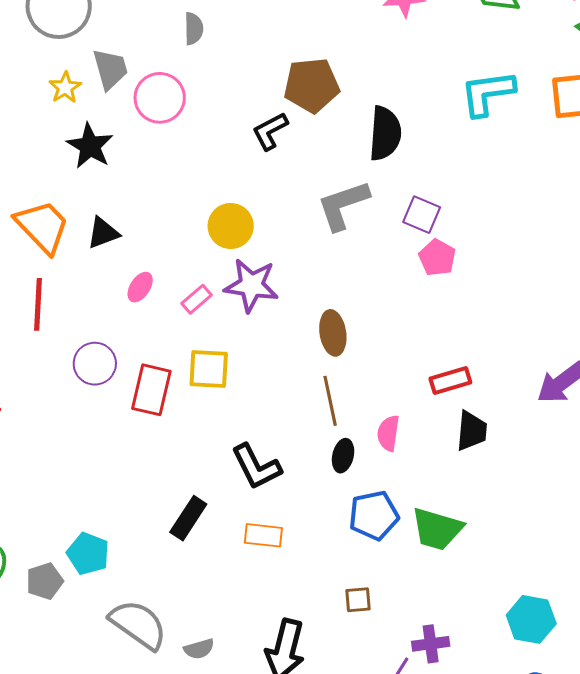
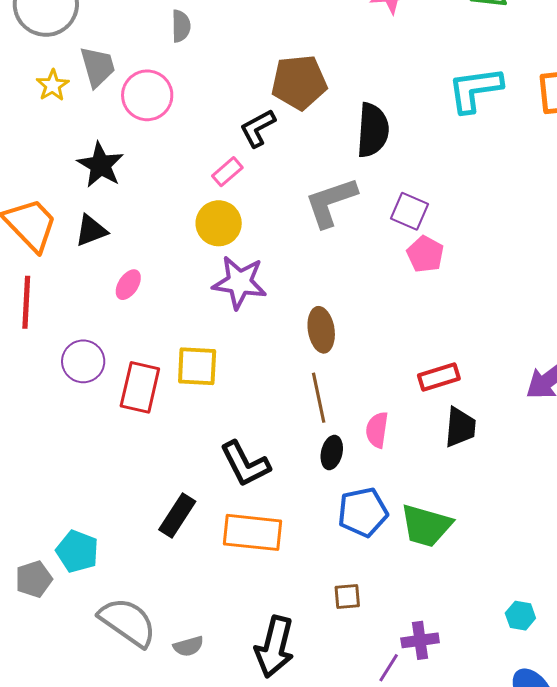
black star: (90, 146) -> (100, 165), moved
pink rectangle: (197, 299) -> (227, 172), moved
orange rectangle: (263, 535) -> (252, 532), size x1.5
cyan hexagon: (531, 619) -> (520, 616), size x0.6

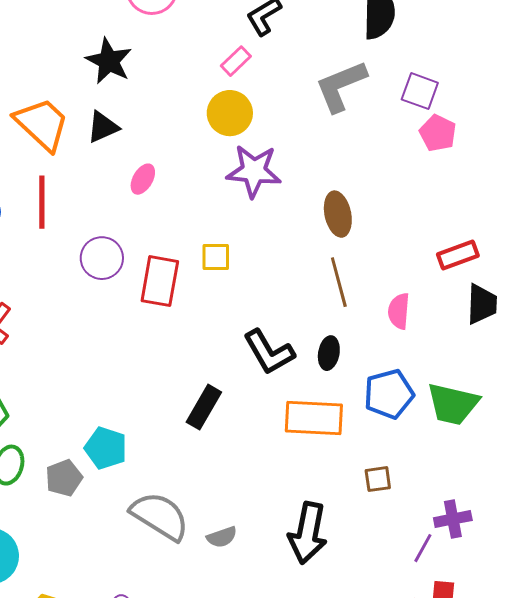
yellow square: (197, 366) -> (216, 257), size x0.7
black ellipse: (332, 453) -> (329, 353), moved
orange rectangle: (252, 532) -> (314, 418), moved

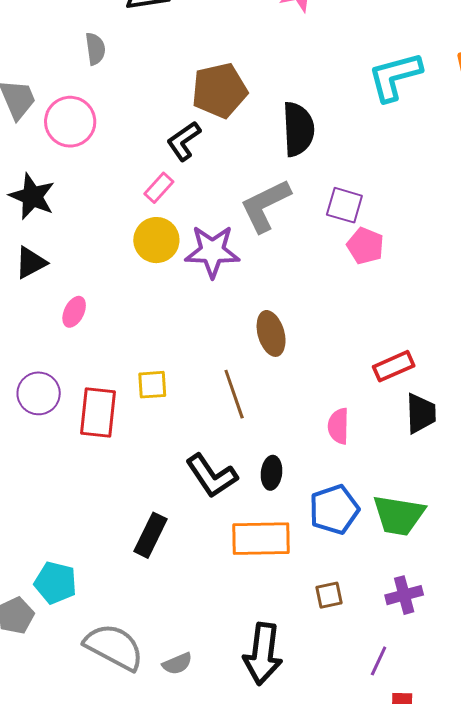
purple star: (254, 171) -> (212, 251), moved
brown line: (339, 282) -> (234, 394), moved
purple cross: (453, 519) -> (404, 595), moved

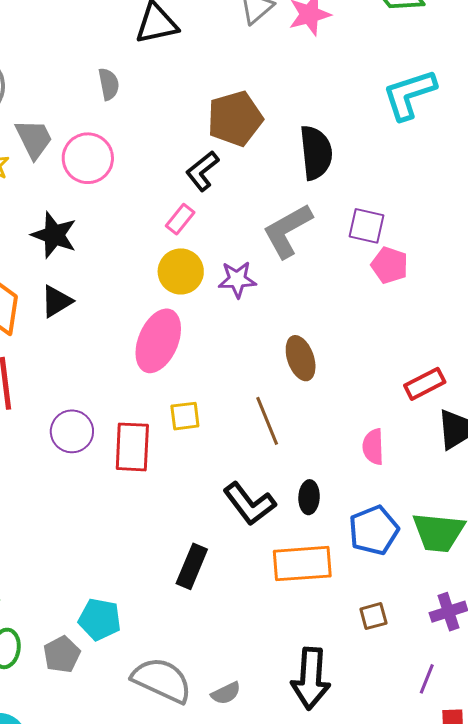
purple star: (212, 251) -> (237, 279), size x0.7
pink ellipse: (74, 312) -> (158, 341), moved, size x2.0

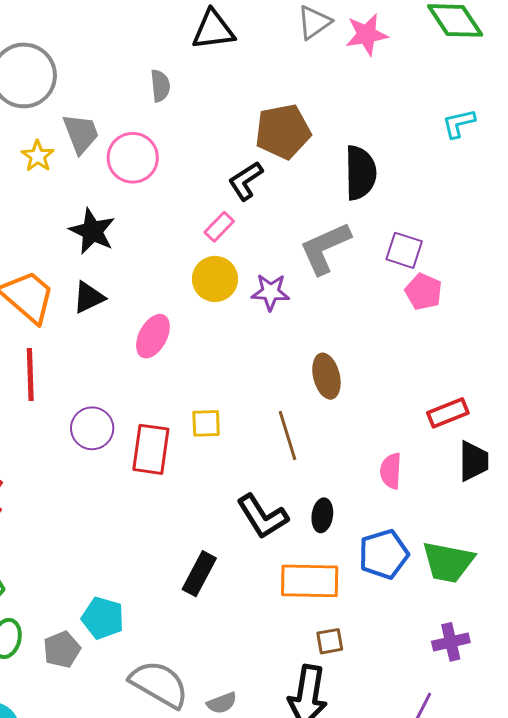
cyan L-shape: (409, 94) -> (459, 123), size x0.6
pink ellipse: (158, 341) -> (153, 336), moved, size x0.7
brown square: (373, 616) -> (330, 641), moved

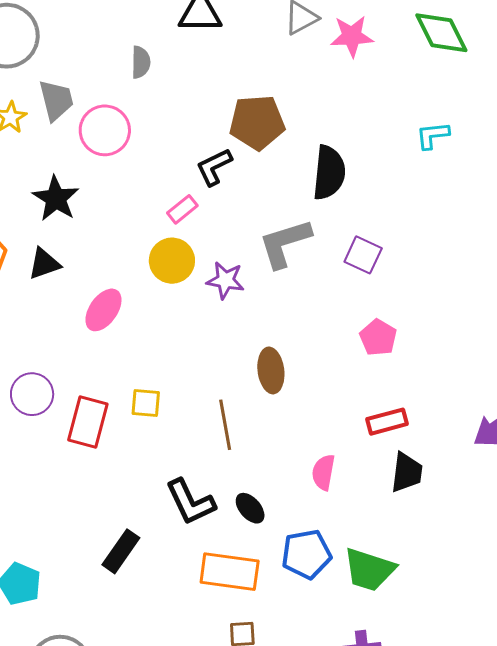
pink pentagon: (424, 292) -> (378, 337), moved
black ellipse: (322, 515) -> (250, 508), turned -56

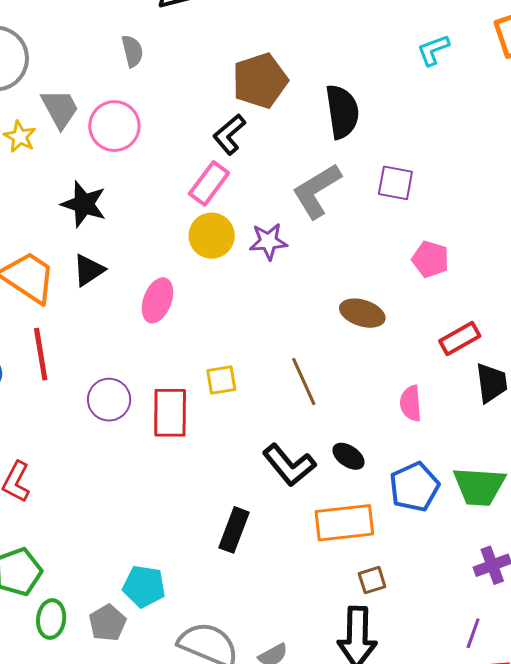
pink rectangle: (182, 209) -> (209, 183), size x1.4
brown ellipse: (271, 370) -> (362, 313), moved, turned -51

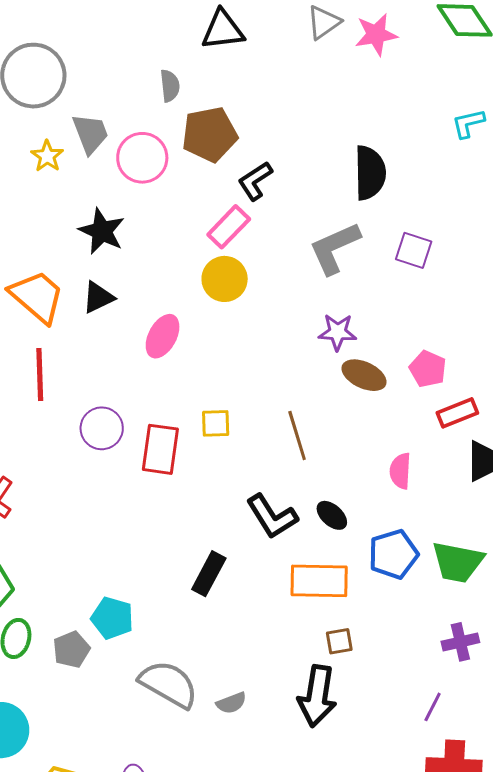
brown pentagon: (260, 81) -> (209, 134), moved
purple star: (268, 241) -> (337, 332), moved
pink pentagon: (430, 259) -> (428, 369), moved

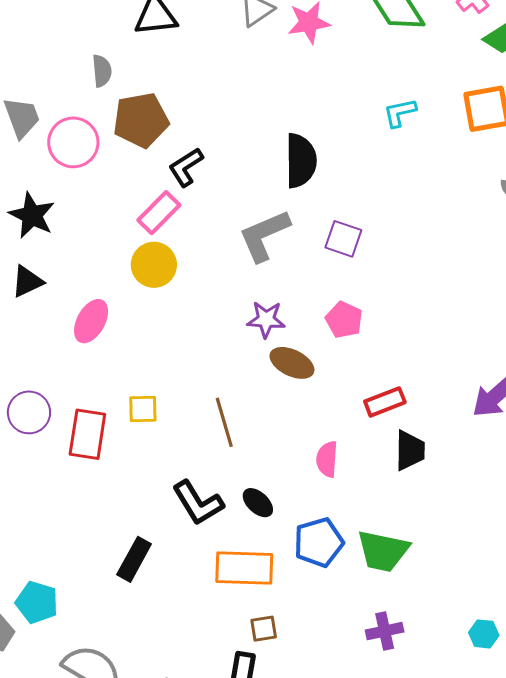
pink pentagon: (428, 369) -> (344, 320), moved

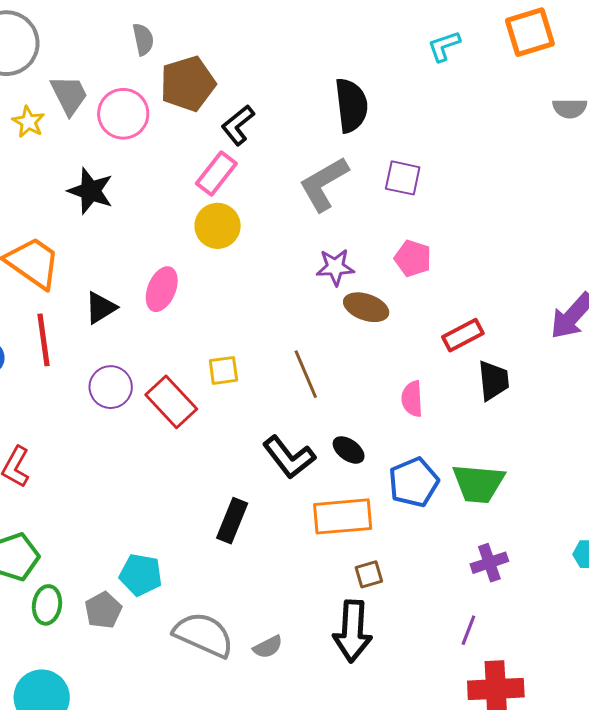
black triangle: (27, 281) -> (101, 308), moved
red rectangle: (87, 434) -> (171, 402), turned -45

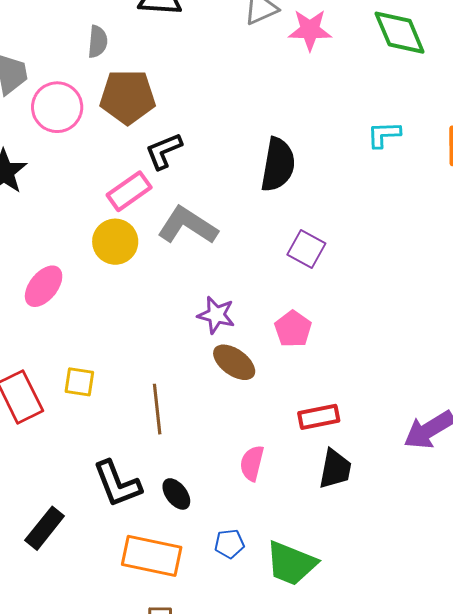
gray L-shape: (324, 184) -> (188, 226), moved, turned 46
blue pentagon: (414, 482) -> (229, 544), size x0.6

